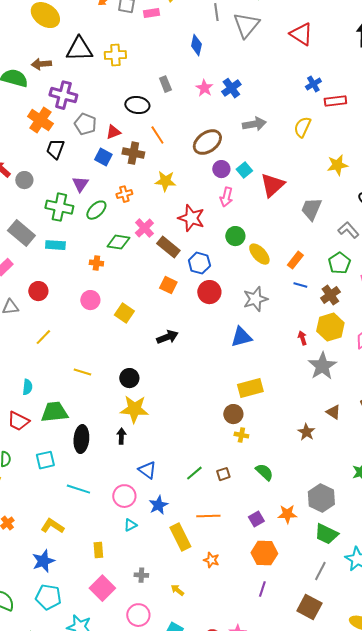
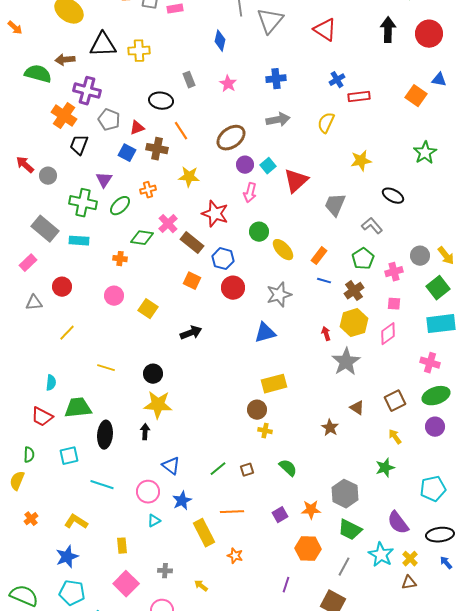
blue cross: (231, 88) -> (276, 79), moved, turned 30
orange hexagon: (264, 553) -> (308, 549), moved

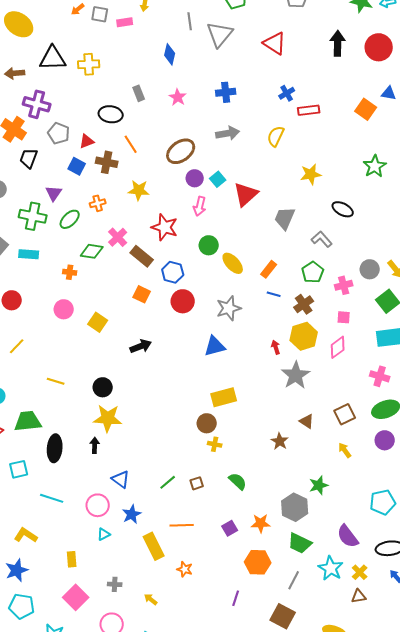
green star: (385, 468) -> (319, 485), moved

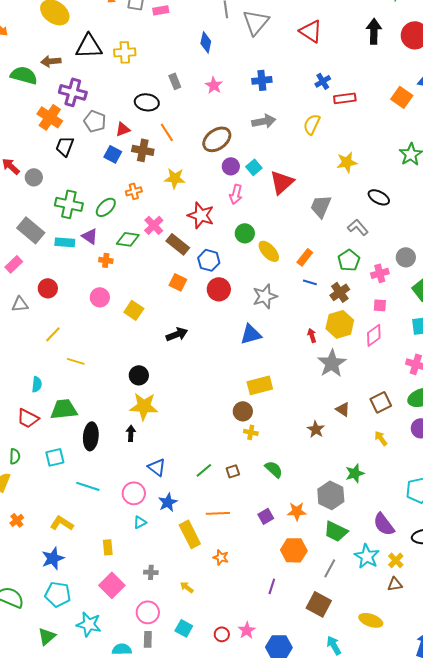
purple triangle: (54, 193) -> (90, 236), moved, turned -30
yellow line: (56, 381) -> (76, 361), moved

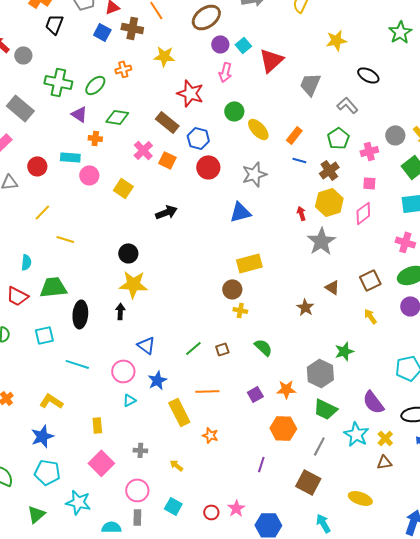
pink cross: (154, 225) -> (143, 150), moved
cyan rectangle: (65, 242) -> (70, 157), moved

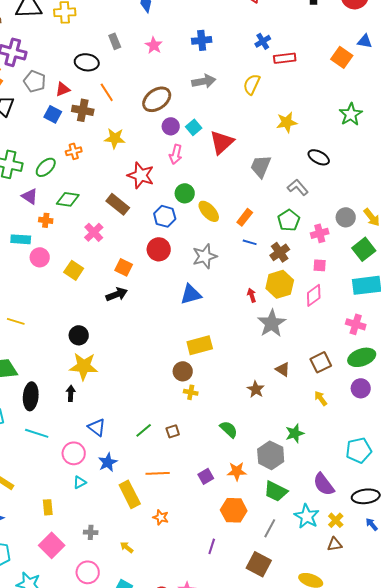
blue hexagon: (198, 138) -> (165, 216), moved
orange square: (167, 160) -> (124, 267), moved
green semicircle: (263, 347) -> (229, 429), moved
cyan line: (77, 364) -> (37, 433), moved

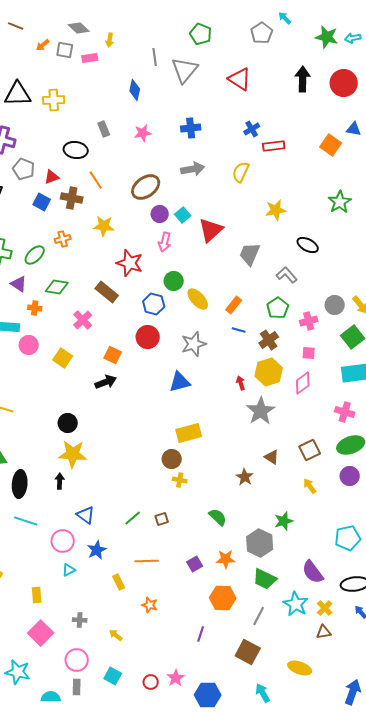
pink star: (154, 45) -> (143, 133), turned 30
yellow rectangle: (130, 494) -> (119, 582), size x0.6

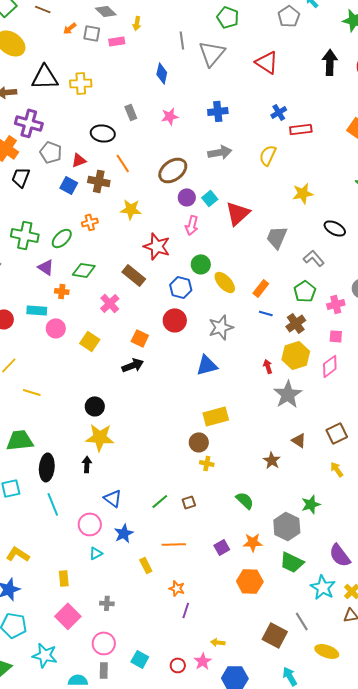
cyan line: (26, 521) -> (53, 504), turned 50
gray line: (259, 616) -> (302, 621), moved, turned -60
purple line: (201, 634) -> (186, 610), moved
yellow arrow: (116, 635) -> (218, 642), moved, turned -32

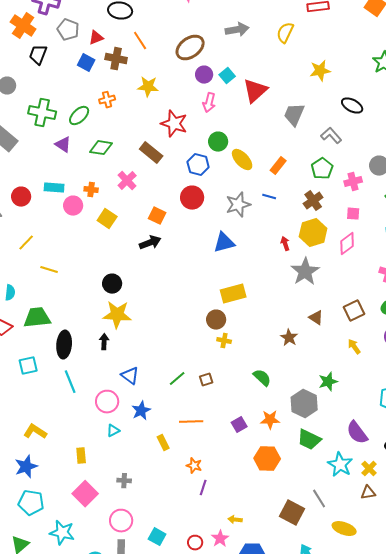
orange cross: (62, 291) -> (91, 190), moved
blue line: (266, 313) -> (269, 197), moved

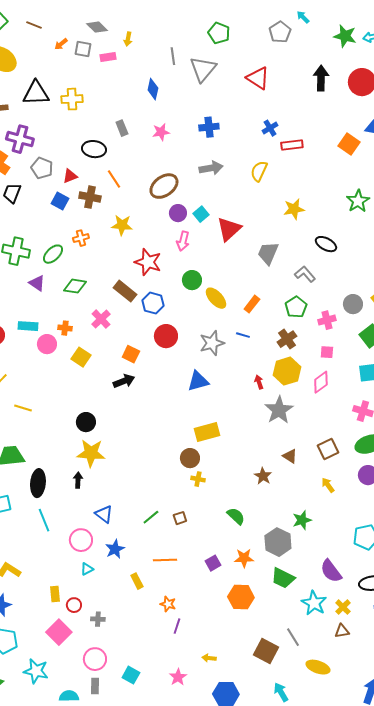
blue hexagon: (198, 165) -> (153, 303), moved
pink star: (220, 539) -> (178, 677), moved
red circle: (195, 543) -> (74, 605), moved

